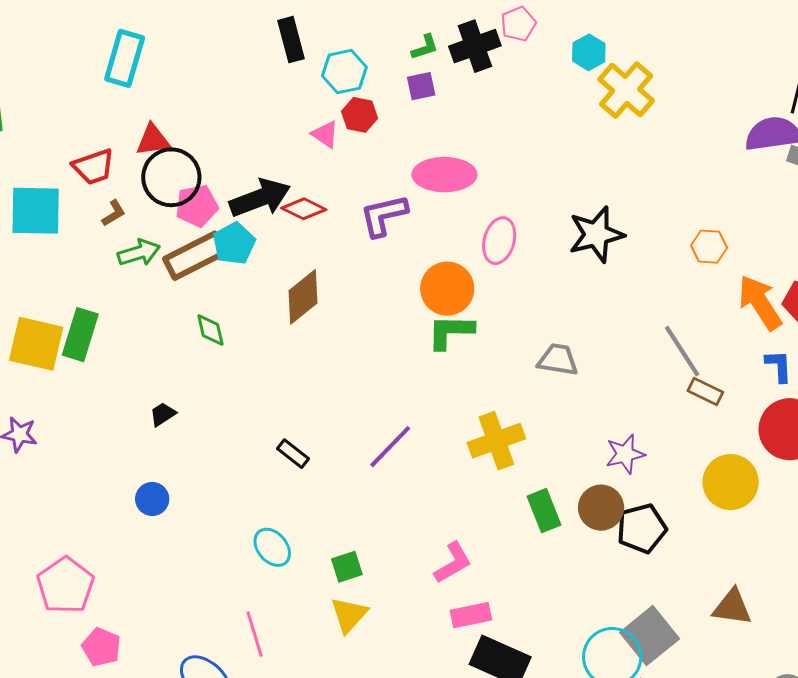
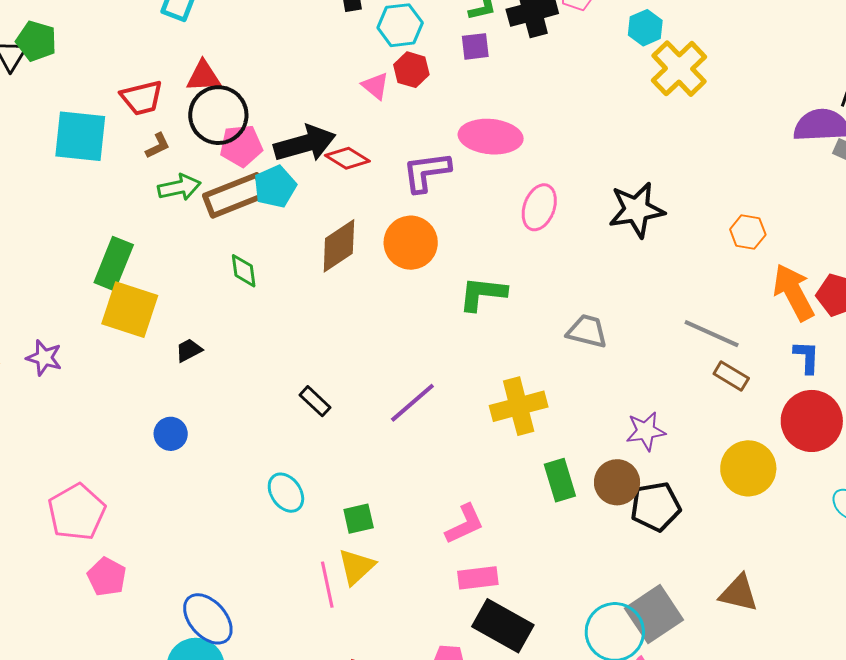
orange circle: (447, 289) -> (411, 243), moved
yellow square: (36, 344) -> (130, 310), moved
gray line: (682, 351) -> (712, 334), turned -38
pink line: (255, 634) -> (327, 585), moved

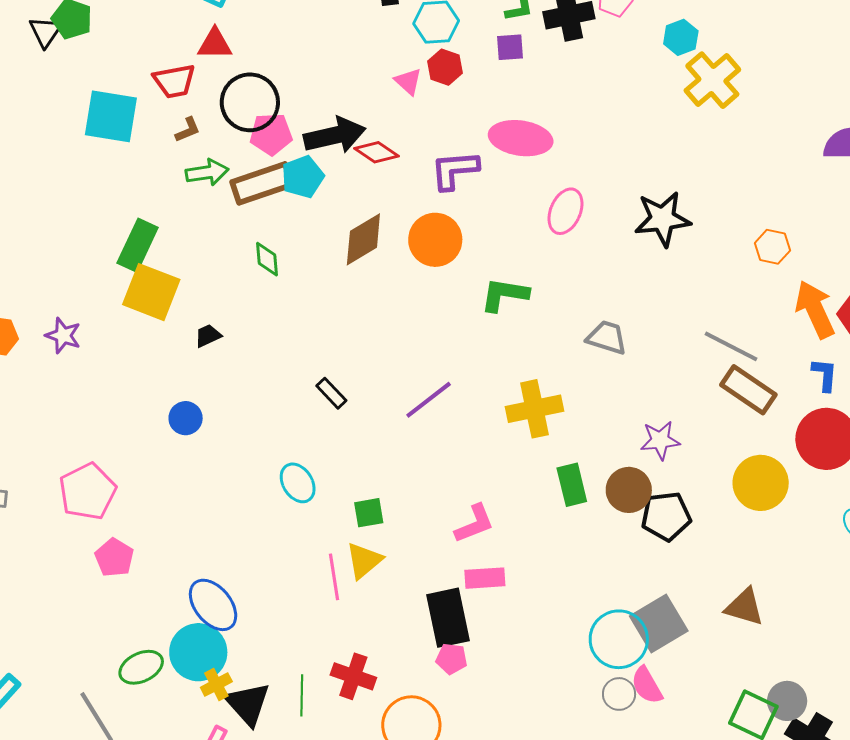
red triangle: (203, 76) -> (215, 44), moved
brown rectangle: (731, 376) -> (748, 390), size x1.6
black rectangle: (503, 626) -> (448, 618), moved, turned 46

